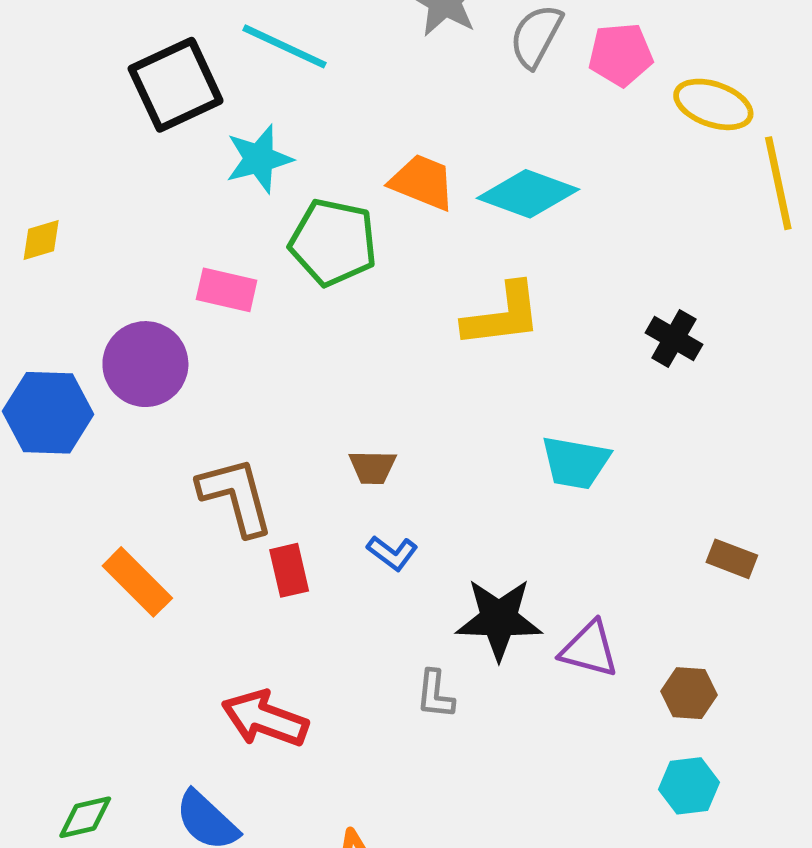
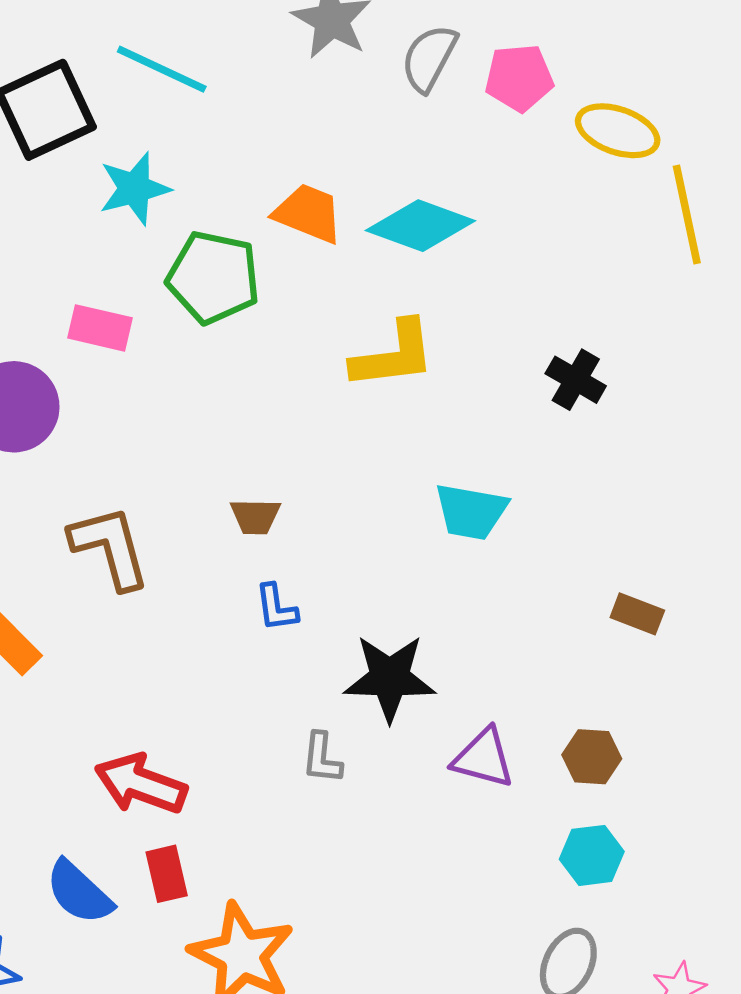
blue L-shape: (392, 553) -> (276, 608), turned 45
red rectangle: (289, 570) -> (167, 874), moved
purple triangle: (589, 649) -> (483, 758), moved

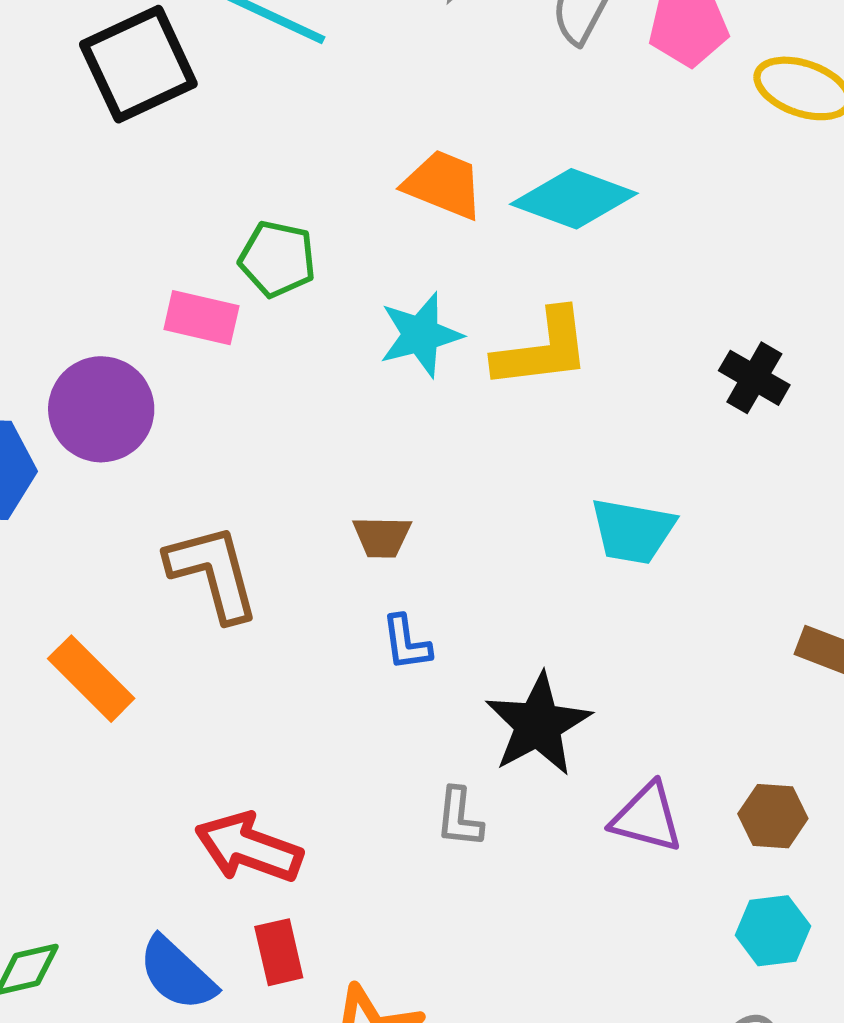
cyan star: (135, 189) -> (421, 335), moved
green pentagon: (213, 277) -> (277, 259), moved, size x0.7
black star: (390, 678) -> (538, 724), turned -30

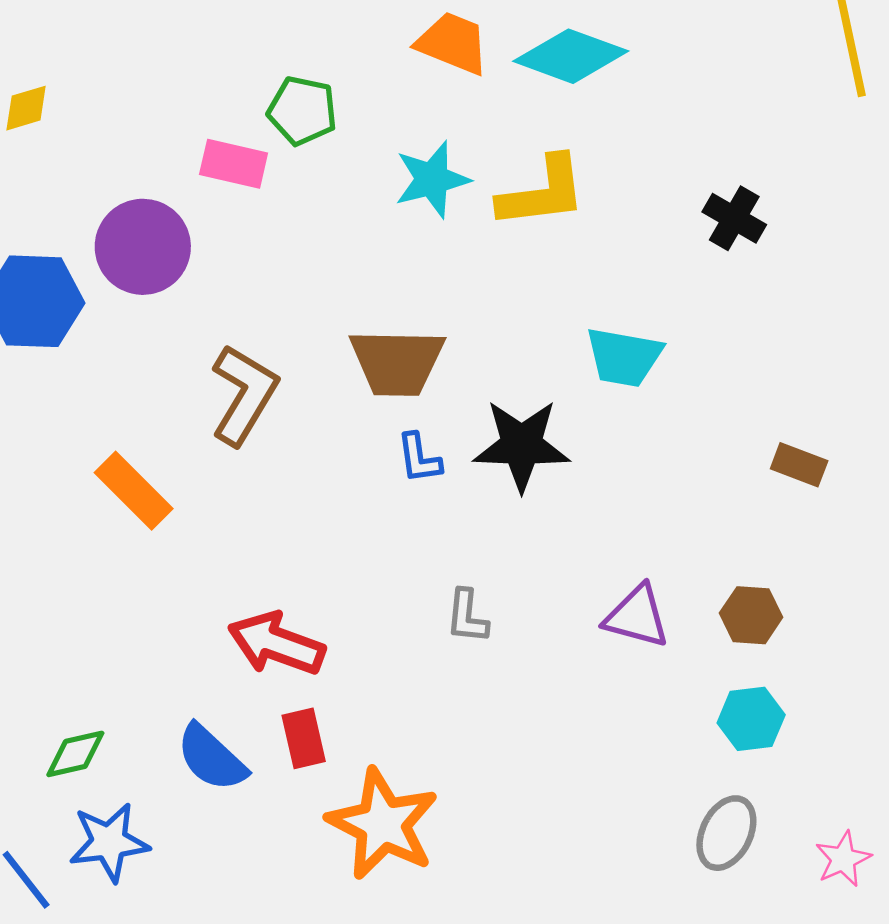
brown trapezoid: (382, 537) -> (397, 362), size x1.8
brown L-shape: (213, 573) -> (244, 395), turned 46
black star: (538, 724) -> (522, 445), moved, turned 30

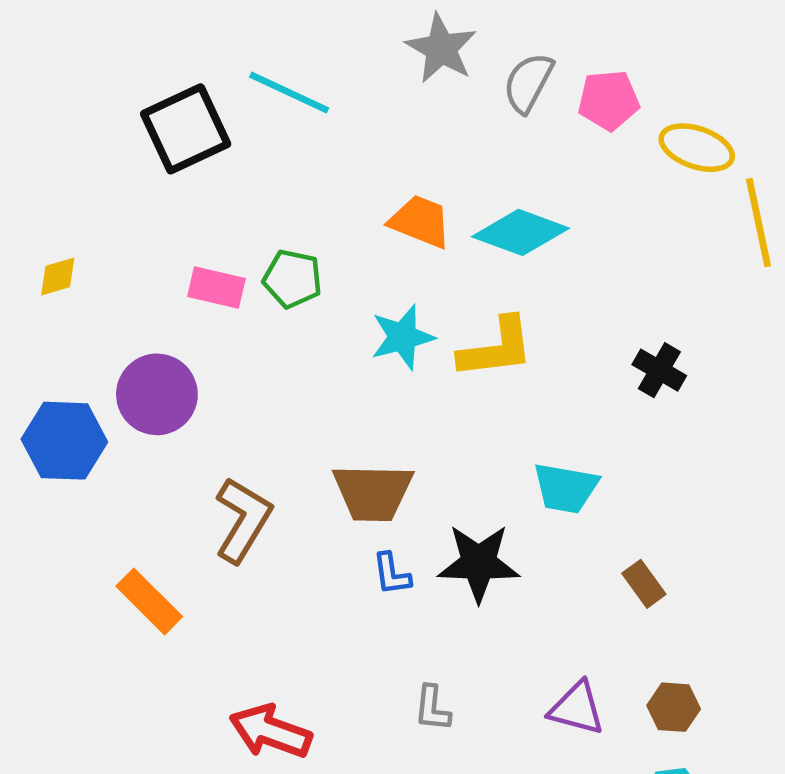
pink rectangle: (234, 164) -> (216, 288), moved
brown rectangle: (799, 465) -> (644, 584), moved, turned 33

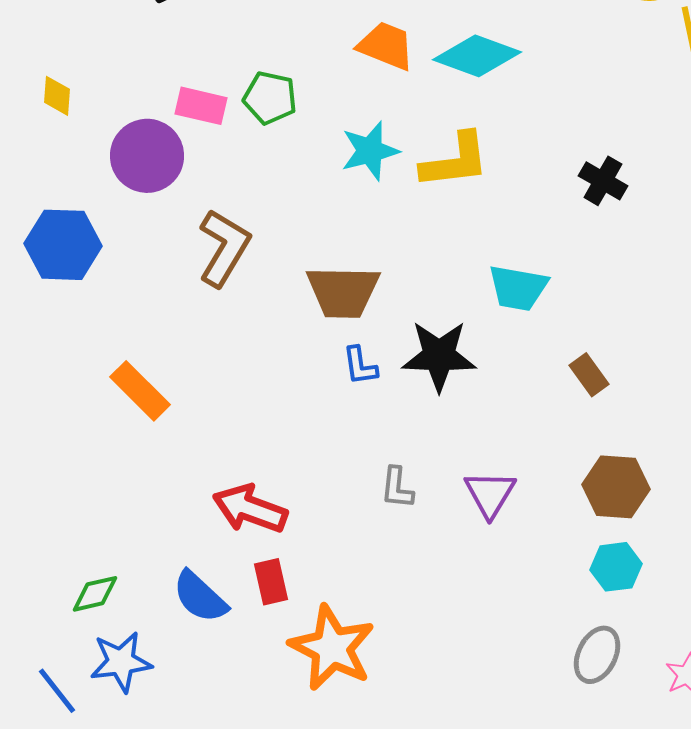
yellow diamond: (58, 276) -> (57, 96), turned -69
purple circle: (157, 394) -> (147, 156), moved
brown L-shape: (243, 520) -> (224, 248), moved
brown hexagon: (674, 707) -> (616, 487), size x1.4
purple triangle: (577, 708) -> (490, 494), moved, turned 46

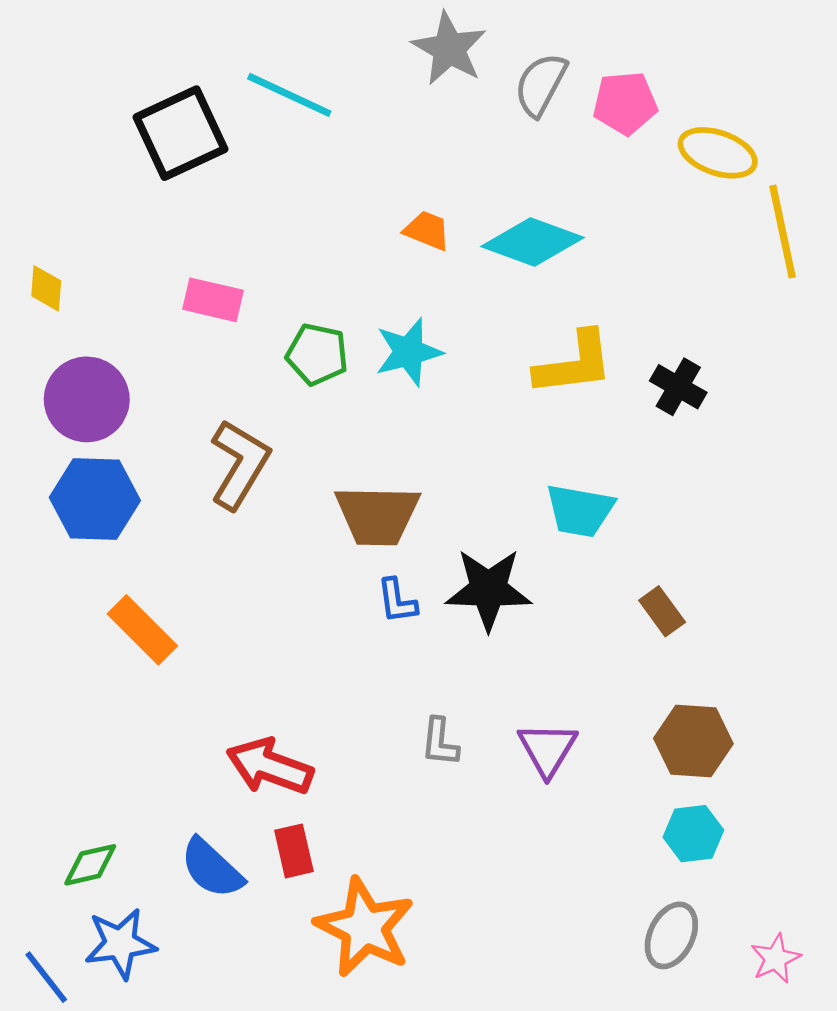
orange trapezoid: (386, 46) -> (427, 230), size x0.7
green pentagon: (270, 98) -> (317, 354), moved
purple circle: (147, 156) -> (87, 399), moved
yellow L-shape: (455, 161) -> (574, 364), moved
blue hexagon: (63, 245) -> (95, 499), moved

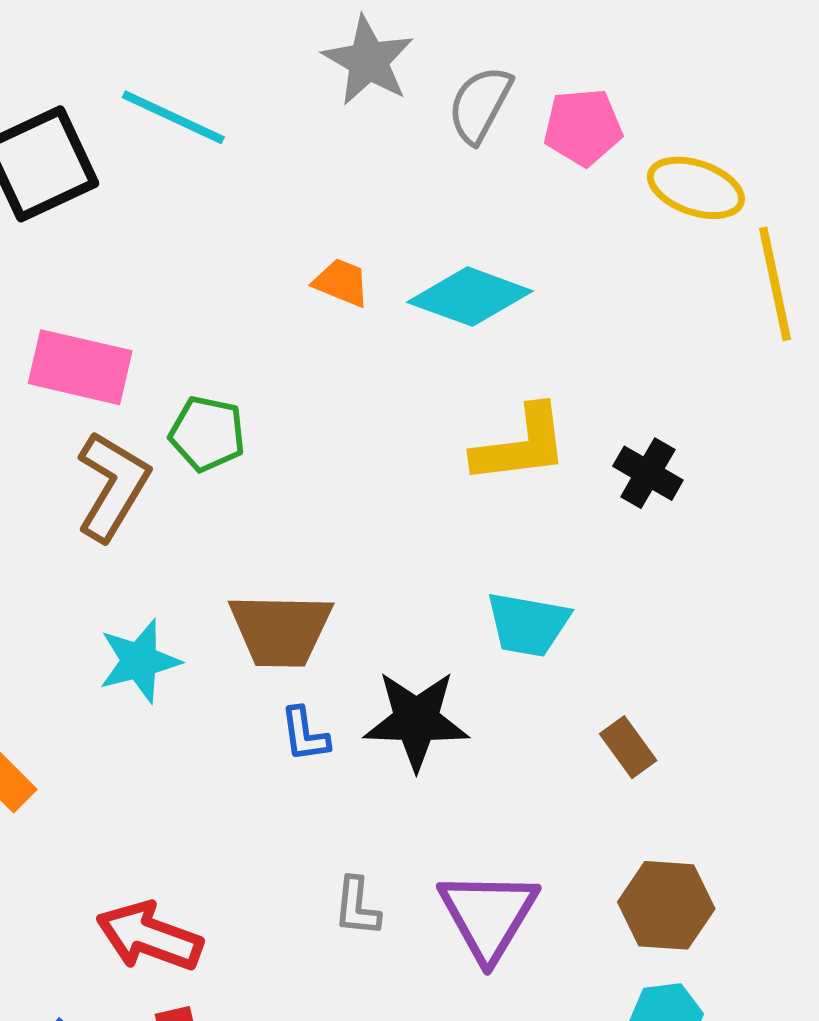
pink rectangle: (213, 300) -> (80, 367), size x1.4
cyan star: (409, 352) -> (139, 661), moved
brown L-shape: (240, 464) -> (113, 486), moved
purple triangle: (548, 749) -> (488, 915), size x1.4

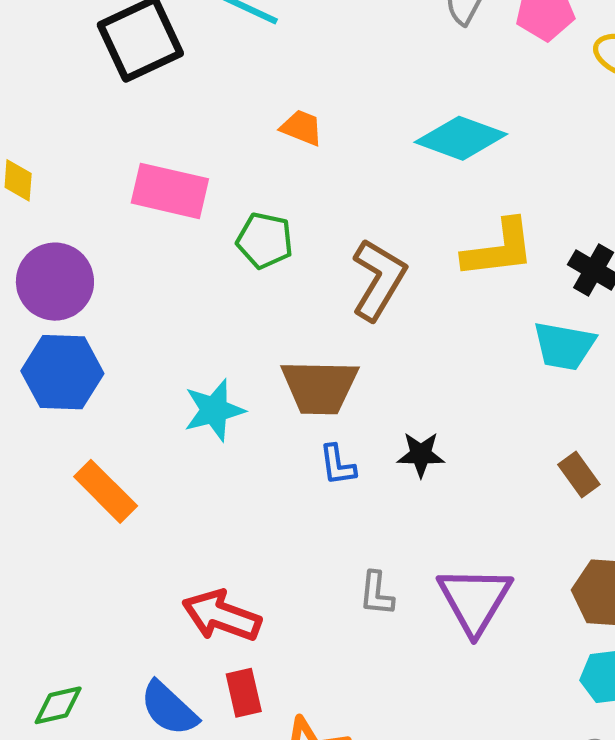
orange trapezoid: (341, 282) -> (302, 128), moved
brown L-shape: (113, 486) -> (379, 279), moved
cyan trapezoid: (528, 624) -> (564, 346), moved
black star: (416, 720) -> (421, 454), size x0.6

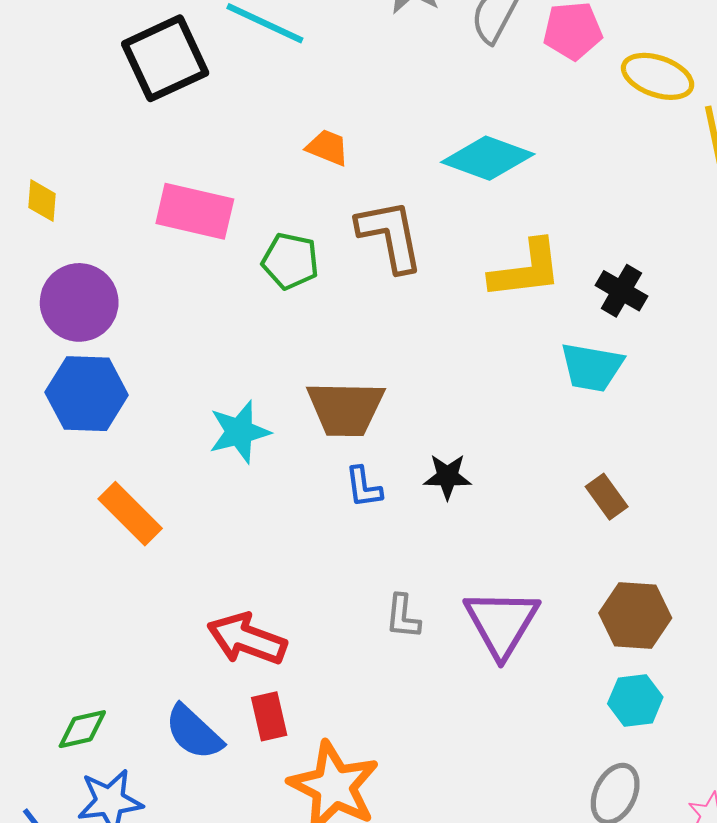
brown L-shape: (379, 279) -> (390, 236), moved, turned -42

